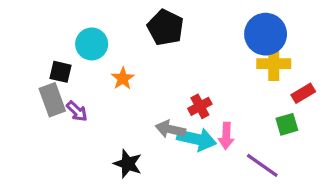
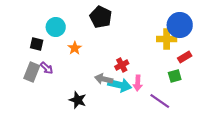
blue circle: (266, 34) -> (180, 25), moved
gray rectangle: (52, 100) -> (32, 72), moved, turned 42

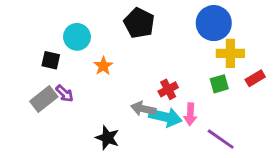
blue circle: (180, 25) -> (214, 23), moved
gray rectangle: (32, 72) -> (44, 99), turned 30
green square: (175, 76) -> (219, 84), moved

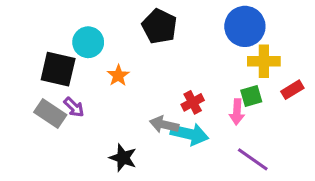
black square: (51, 60) -> (58, 69), size x1.6
gray rectangle: (44, 99) -> (50, 113), turned 72
pink arrow: (190, 114) -> (237, 112), moved

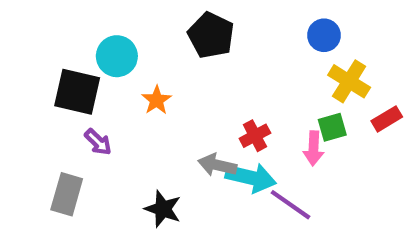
blue circle: (245, 26) -> (324, 35), size x0.6
yellow cross: (264, 61) -> (349, 81), turned 32
gray rectangle: (50, 113) -> (67, 194), moved, turned 72
purple line: (253, 159) -> (291, 205), moved

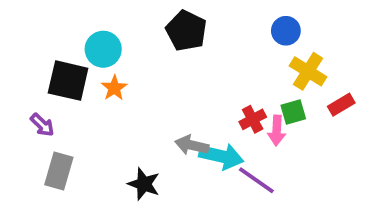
orange star: (157, 100) -> (114, 88), moved
red cross: (255, 136) -> (253, 119), moved
purple arrow: (98, 142) -> (42, 125), moved

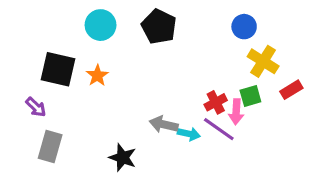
cyan circle: (103, 49) -> (101, 25), moved
cyan arrow: (221, 156) -> (189, 134), size x0.6
purple line: (256, 180) -> (219, 129), moved

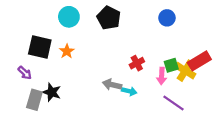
yellow cross: (263, 61) -> (185, 71), moved
red rectangle: (291, 90) -> (199, 61), size x1.5
red cross: (216, 102) -> (137, 63), moved
purple line: (219, 129) -> (173, 103), moved
black star: (123, 158) -> (52, 92), moved

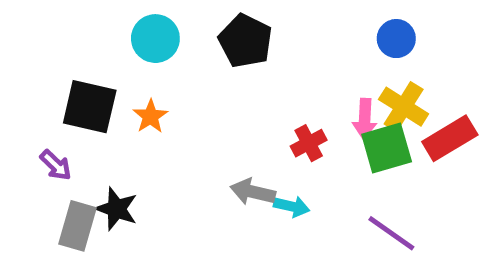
blue circle: (167, 18) -> (396, 39), moved
green square: (171, 65) -> (387, 148), size x1.5
yellow cross: (185, 71) -> (404, 107), moved
pink arrow: (162, 76) -> (365, 119), moved

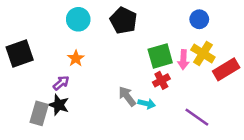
black square: (90, 107) -> (20, 53), moved, turned -32
red cross: (309, 143) -> (161, 80), moved
green square: (387, 148) -> (160, 56), moved
purple arrow: (56, 165) -> (61, 83), moved, turned -84
gray arrow: (253, 192) -> (127, 96), turned 40

